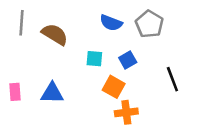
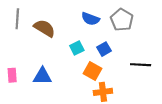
cyan square: (94, 59) -> (77, 48), turned -32
black line: (172, 79) -> (141, 65), turned -66

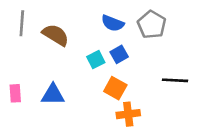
blue square: (104, 49) -> (119, 54), moved

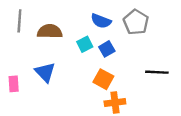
brown semicircle: (56, 35) -> (50, 31), turned -30
cyan square: (96, 60) -> (85, 44), moved
blue triangle: (53, 95) -> (45, 72), moved, turned 45

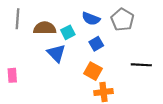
cyan square: (85, 44) -> (68, 32), moved
blue triangle: (45, 72) -> (56, 53), moved

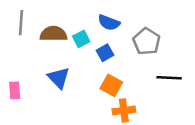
gray pentagon: (122, 20) -> (146, 41), moved
blue square: (96, 44) -> (105, 53), moved
blue triangle: (56, 53) -> (59, 78), moved

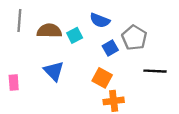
blue square: (105, 53) -> (110, 48), moved

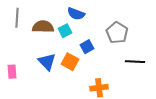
blue semicircle: (100, 20) -> (76, 14), moved
blue square: (110, 48) -> (87, 47), moved
orange square: (102, 78) -> (70, 62), moved

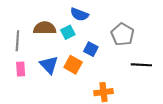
gray line: (17, 18) -> (17, 41), moved
blue square: (87, 47) -> (91, 49), turned -32
pink rectangle: (12, 72) -> (21, 69), moved

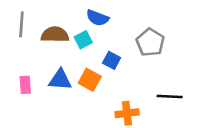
gray line: (17, 41) -> (21, 24), moved
blue triangle: (49, 65) -> (60, 80), turned -42
black line: (141, 65) -> (170, 96), moved

